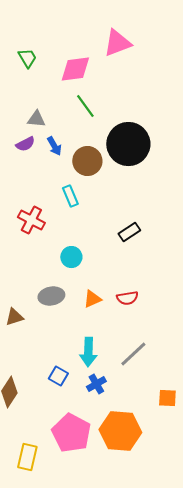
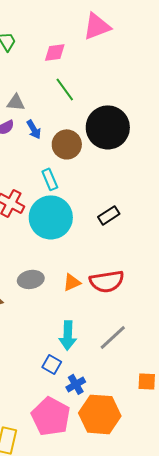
pink diamond: (75, 69) -> (55, 52), size x0.7
cyan circle: (71, 257) -> (51, 217), moved, size x2.0
red semicircle: (127, 298) -> (107, 281), size x1.6
blue square: (58, 376) -> (52, 364), moved
blue cross: (96, 384) -> (76, 384), moved

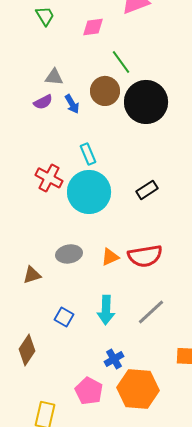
green line: (65, 89) -> (121, 62), moved
brown circle: (67, 144) -> (105, 91), moved
blue square: (52, 364) -> (64, 317), moved
pink pentagon: (51, 416) -> (89, 391), size x0.7

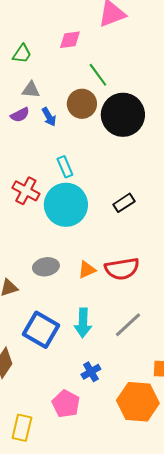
green trapezoid: (45, 16) -> (22, 54), moved, turned 65
blue square: (64, 317) -> (41, 330), size x1.8
orange hexagon: (138, 389) -> (138, 402), moved

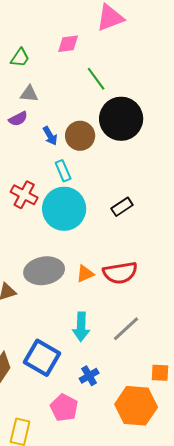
brown circle: (82, 104) -> (80, 136), moved
blue arrow: (49, 117) -> (50, 136), moved
gray ellipse: (46, 267) -> (44, 271), size x1.5
blue square: (41, 330) -> (42, 358), moved

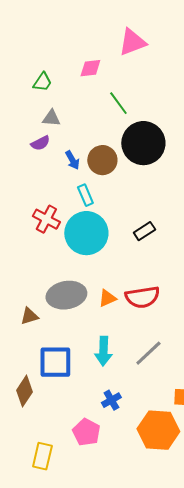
blue square: (42, 358) -> (55, 362), moved, turned -30

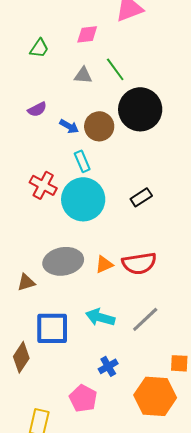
gray triangle: (51, 118) -> (83, 75), moved
blue arrow: (72, 160) -> (69, 126), turned -30
cyan arrow: (103, 351) -> (100, 317), turned 104

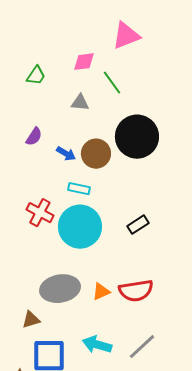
green line: (115, 69) -> (112, 83), moved
purple semicircle: (37, 109) -> (34, 137), turned -30
cyan rectangle: (82, 161) -> (79, 189), turned -55
brown triangle: (26, 282) -> (31, 320), moved

